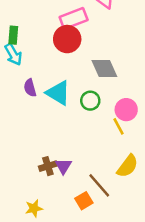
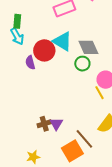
red circle: (67, 39) -> (44, 50), moved
cyan triangle: (58, 93) -> (62, 41), moved
green circle: (90, 101) -> (82, 64), moved
orange square: (84, 201) -> (72, 151), size x1.5

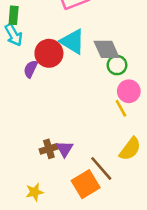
purple semicircle: (30, 63) -> (31, 69), turned 40
green circle: (82, 64) -> (117, 65), moved

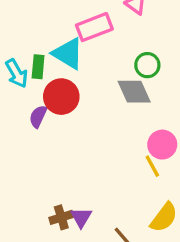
green rectangle: (14, 15) -> (38, 67), moved
cyan triangle: (72, 42) -> (68, 54), moved
green circle: (117, 65) -> (147, 65), moved

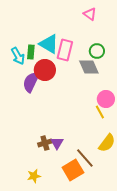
pink rectangle: (94, 27) -> (65, 50), moved, turned -55
purple semicircle: (38, 116) -> (31, 82), size x1.5

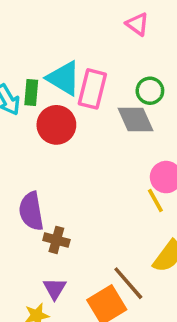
purple semicircle: (31, 82) -> (31, 211), moved, turned -35
brown cross: (45, 143) -> (56, 240), moved, turned 32
purple triangle: (57, 143) -> (55, 289), moved

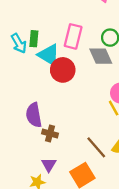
cyan triangle: (64, 78) -> (49, 55), moved
red circle: (56, 125) -> (63, 70), moved
brown line: (128, 283) -> (96, 147), moved

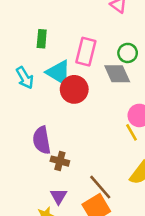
green rectangle: (34, 39) -> (42, 39), moved
cyan arrow: (19, 43) -> (25, 78), moved
brown line: (96, 147) -> (100, 187), moved

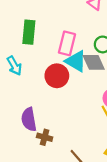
green rectangle: (42, 39) -> (29, 32), size x1.5
cyan triangle: (59, 72) -> (76, 61), moved

